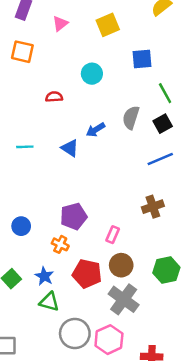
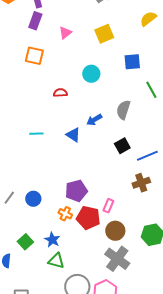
black square: (163, 124) -> (122, 146), moved
blue line: (160, 159) -> (147, 156), moved
red pentagon: (87, 274) -> (88, 218), moved

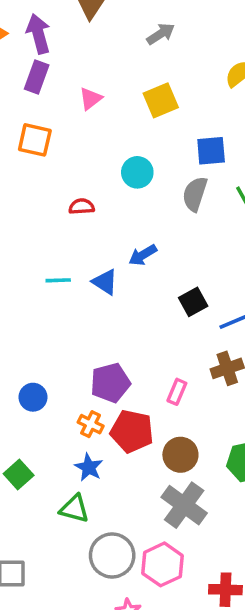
gray semicircle: (123, 110) -> (195, 194), moved
cyan line: (36, 134) -> (58, 280), moved
pink rectangle: (108, 206) -> (177, 392), moved
blue star: (52, 240) -> (89, 467), moved

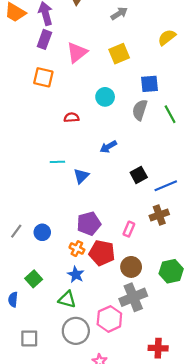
pink triangle: (91, 99) -> (77, 52), size x1.5
blue triangle: (105, 282) -> (81, 176), moved, turned 42
gray cross: (184, 505) -> (133, 297), turned 32
gray circle: (112, 555) -> (76, 331), moved
pink hexagon: (162, 564) -> (109, 319), moved

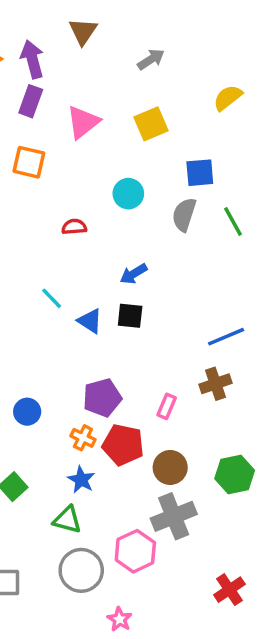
cyan line: (57, 162) -> (52, 298), turned 48
black square: (139, 175) -> (130, 316), moved, turned 35
blue triangle: (81, 176) -> (90, 321), turned -42
red cross: (158, 348) -> (229, 590), moved, turned -36

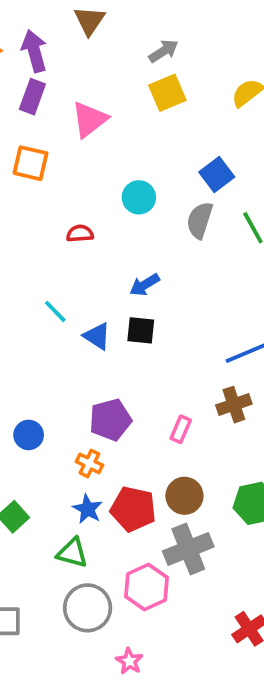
yellow square: (151, 124) -> (167, 93), moved
blue square: (200, 173) -> (217, 175), turned -32
red pentagon: (123, 445) -> (133, 509), moved

